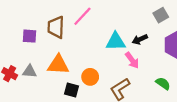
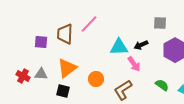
gray square: (161, 15) -> (160, 23), turned 32
orange triangle: (58, 65) -> (67, 68), turned -40
black square: (71, 90) -> (63, 91), moved

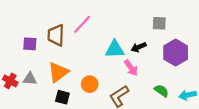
black square: (63, 91) -> (62, 97), moved

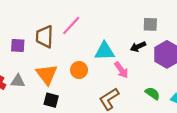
black arrow: (139, 47) -> (138, 47), moved
orange triangle: (58, 72) -> (47, 74), turned -30
orange circle: (90, 84) -> (79, 70), moved

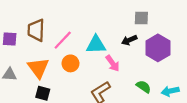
pink line: (71, 25) -> (63, 40), moved

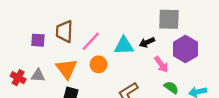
gray square: (141, 18) -> (169, 19), size x1.5
black arrow: (129, 40) -> (147, 42), moved
pink arrow: (113, 63) -> (161, 64), moved

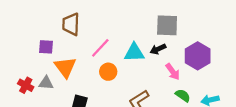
gray square: (169, 19) -> (167, 25), moved
brown trapezoid: (64, 31) -> (71, 24), moved
orange triangle: (67, 69) -> (65, 67), moved

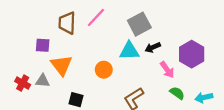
gray square: (167, 25) -> (139, 24), moved, turned -30
pink line: (100, 48) -> (96, 17), moved

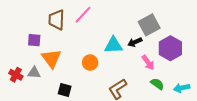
gray square: (139, 24) -> (149, 25), moved

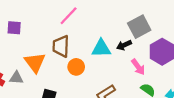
brown trapezoid: (57, 20) -> (61, 46), moved
purple square: (34, 40) -> (14, 28), moved

